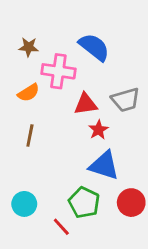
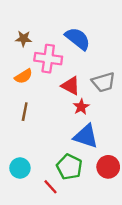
red triangle: (86, 104) -> (71, 86), turned 36

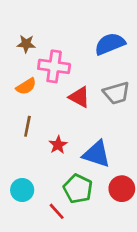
blue semicircle: (78, 39) -> (110, 44), moved, turned -60
red star: (81, 107) -> (58, 145), moved

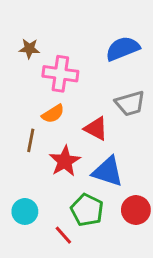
orange semicircle: (26, 86) -> (53, 114), moved
red triangle: (79, 97) -> (96, 129), moved
red star: (58, 145) -> (65, 161), size x1.5

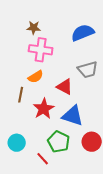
brown star: (29, 49) -> (34, 28), moved

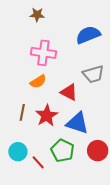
brown star: (34, 28) -> (37, 15), moved
brown line: (21, 95) -> (22, 112), moved
red line: (43, 159) -> (38, 162), moved

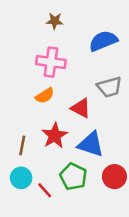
brown star: (37, 15) -> (55, 21), moved
brown line: (22, 112) -> (22, 145), moved

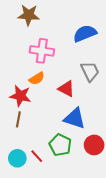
brown star: (55, 21) -> (29, 15), moved, size x1.5
gray trapezoid: (109, 87) -> (90, 71), turned -100
red star: (55, 136) -> (20, 96), moved, turned -30
cyan circle: (21, 178) -> (17, 158), moved

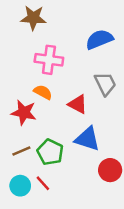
orange semicircle: (37, 78) -> (43, 92), turned -119
brown line: (18, 119) -> (21, 151), moved, turned 56
green pentagon: (60, 145) -> (50, 152), moved

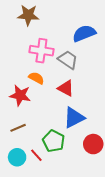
gray trapezoid: (105, 84) -> (68, 60), moved, turned -30
blue triangle: (87, 139) -> (74, 118), turned -45
green pentagon: (50, 152) -> (54, 141), moved

